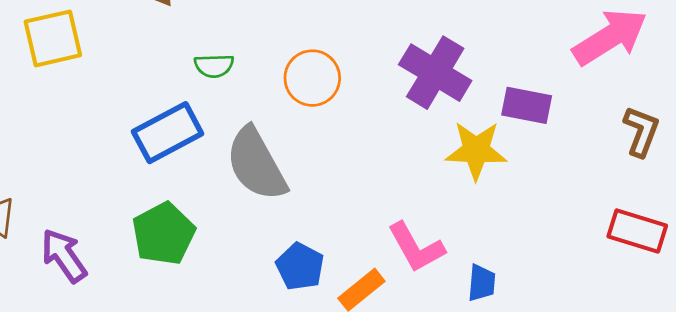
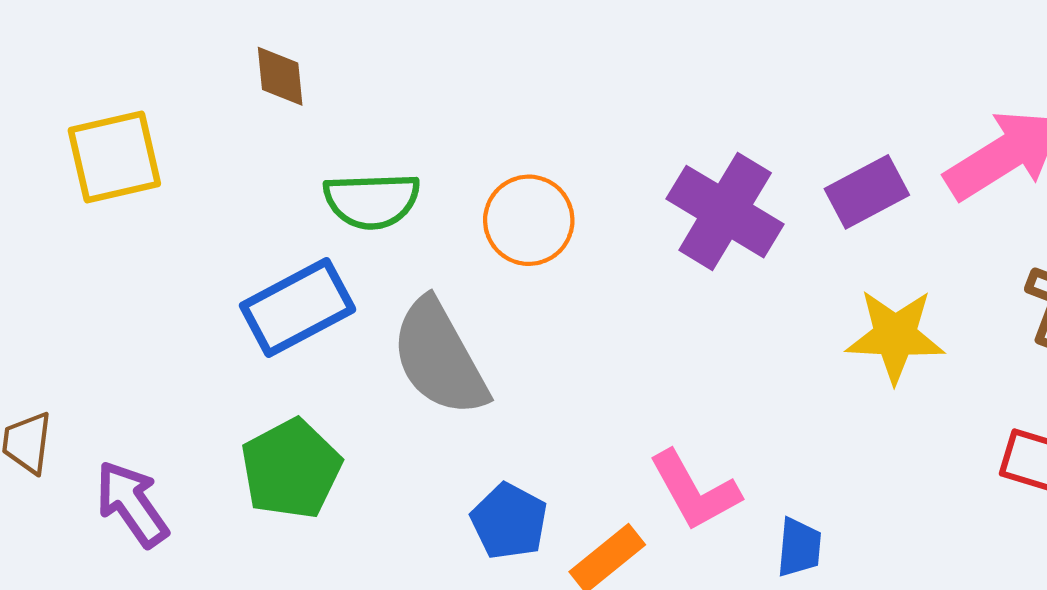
green semicircle: (214, 66) -> (372, 201), size x1.5
purple rectangle: (527, 105) -> (867, 192), moved, turned -39
yellow star: (476, 150) -> (895, 336), moved

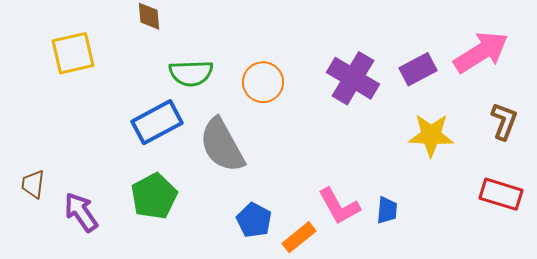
blue trapezoid: (799, 547) -> (387, 210), moved

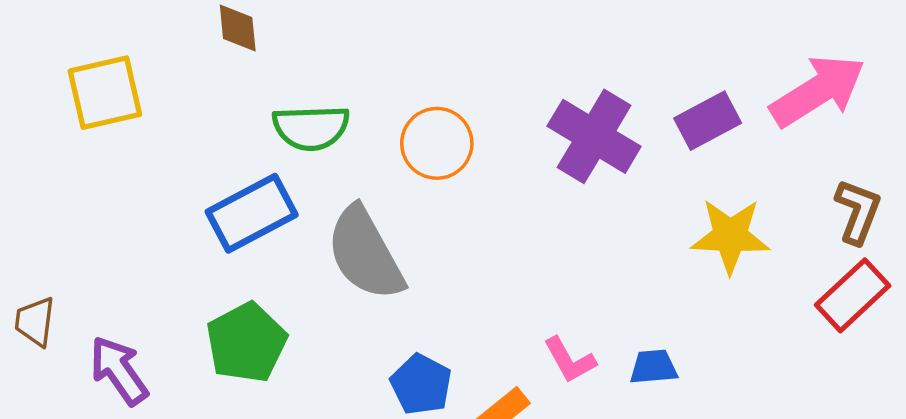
red rectangle: (501, 194) -> (853, 295), moved, turned -60
pink L-shape: (339, 206) -> (570, 360), size x0.7
blue trapezoid: (387, 210) -> (653, 367), turned -100

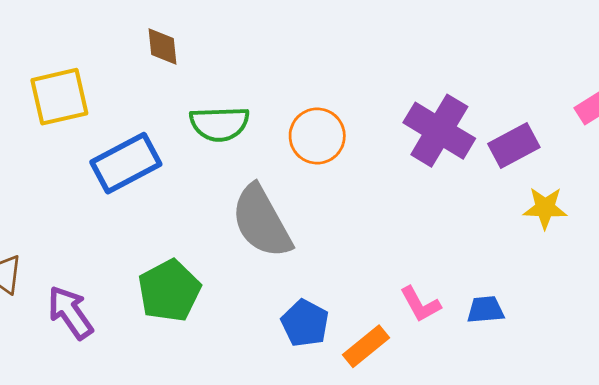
purple rectangle: (708, 121) -> (514, 145), moved
blue rectangle: (252, 213) -> (126, 163), moved
yellow star: (730, 236) -> (545, 208), size x0.7

